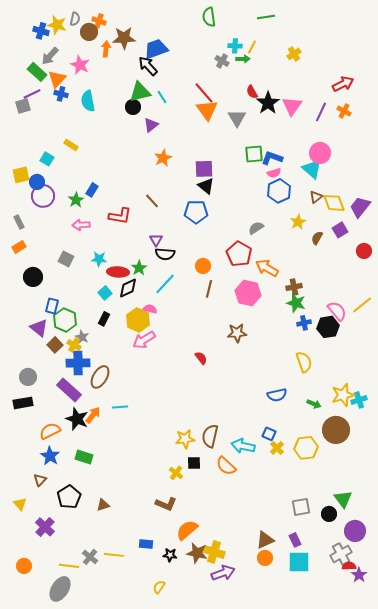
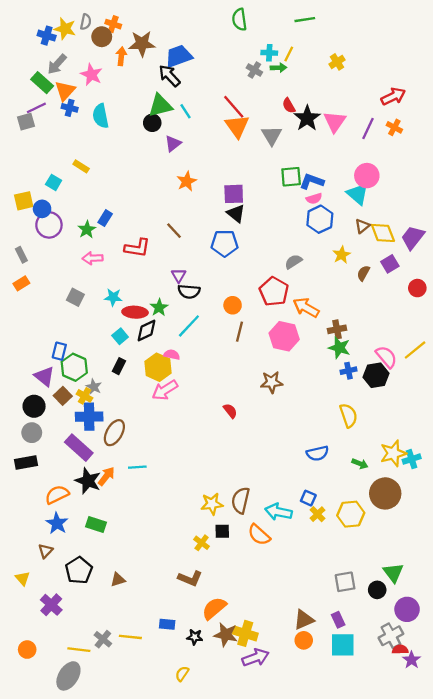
black circle: (33, 277) -> (34, 406), moved

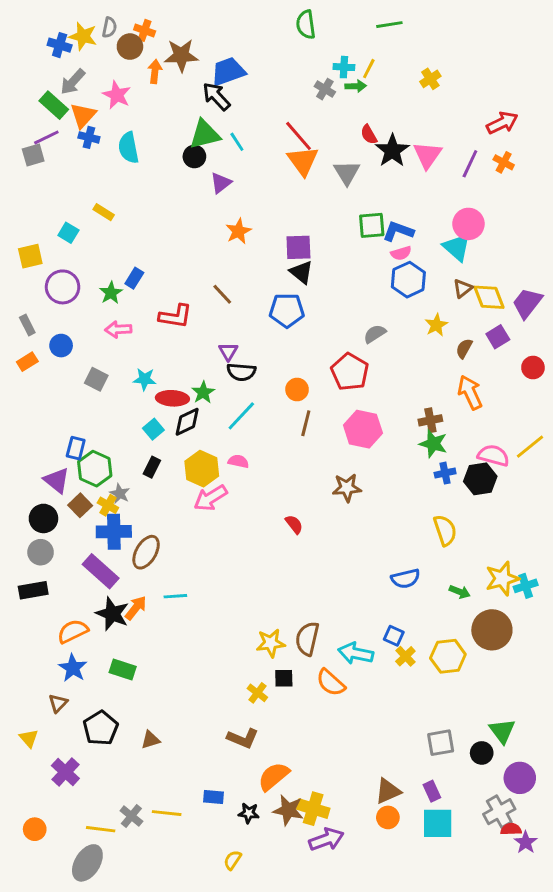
blue circle: (42, 209) -> (61, 346), moved
orange arrow: (306, 308) -> (470, 392), moved, turned 35
pink semicircle: (172, 355) -> (238, 461), moved
pink semicircle: (386, 357) -> (493, 455), turned -35

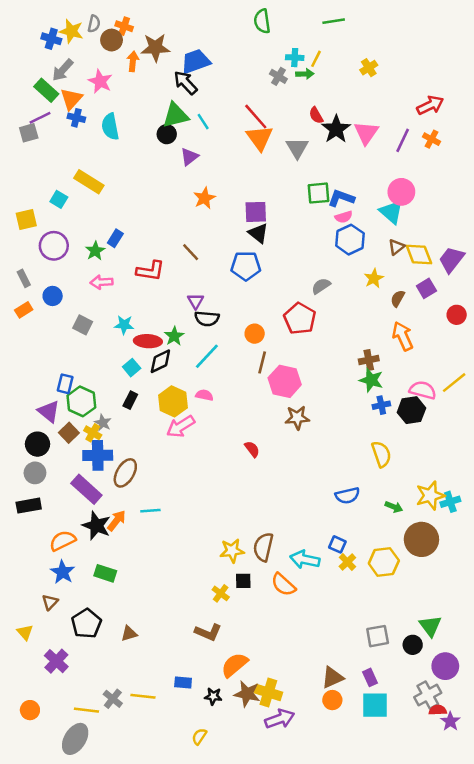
yellow rectangle: (104, 212) -> (89, 182), size x1.6
pink hexagon: (363, 429) -> (285, 381), moved

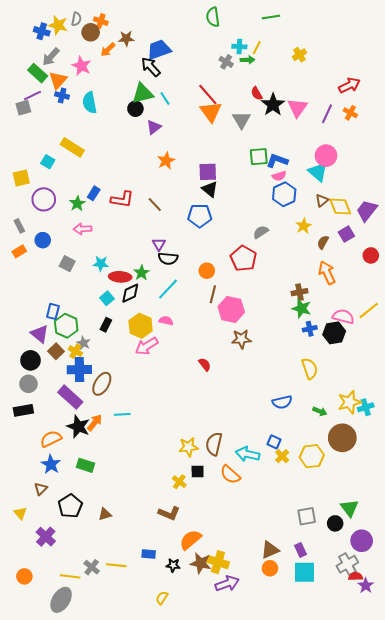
brown star: (155, 48) -> (126, 38), size x0.7
orange arrow: (133, 61) -> (108, 50), turned -140
red L-shape: (150, 271) -> (122, 199), moved

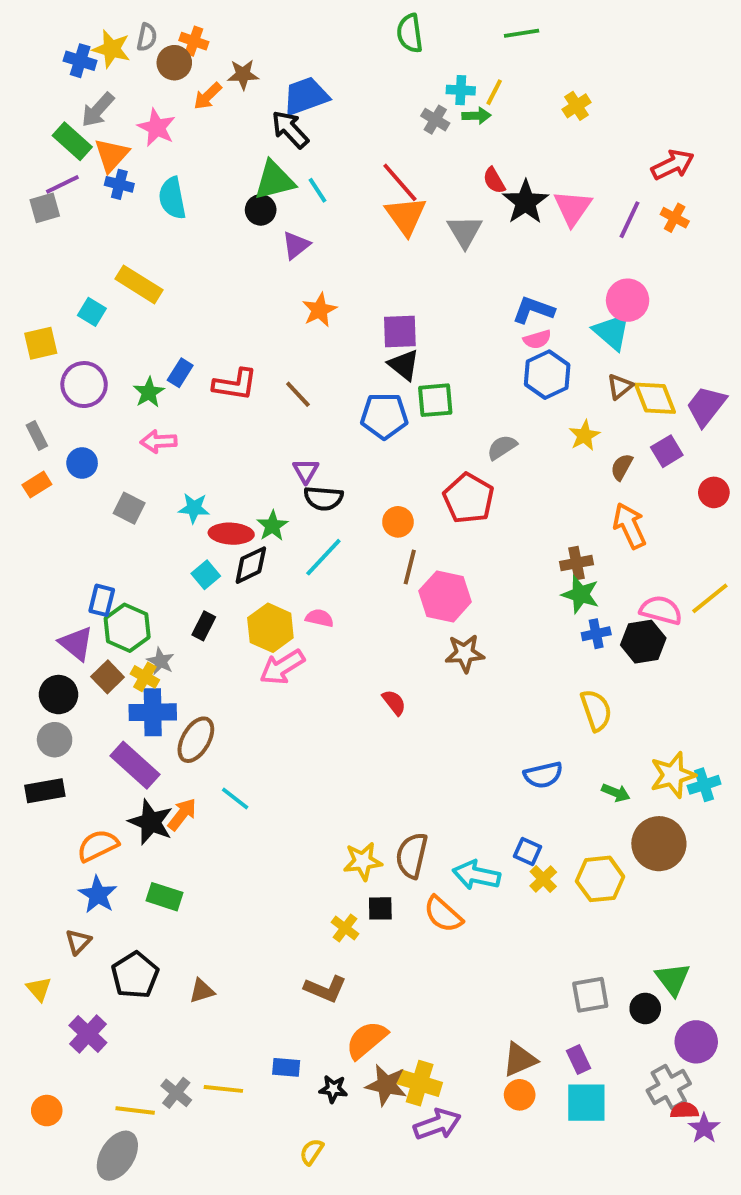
green square: (259, 157) -> (435, 400), moved
cyan line: (122, 414) -> (235, 799), turned 42

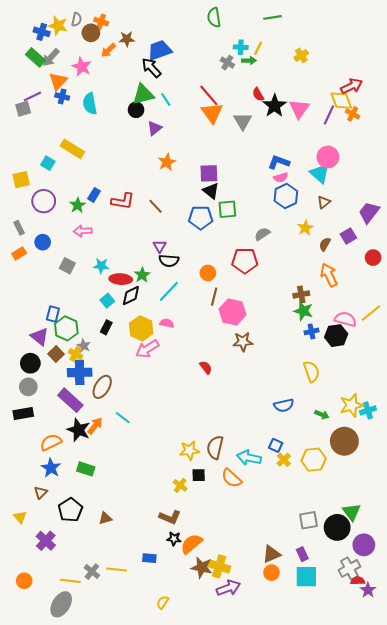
green rectangle: (72, 141) -> (35, 57), moved
yellow diamond: (655, 398) -> (341, 101), moved
red pentagon: (469, 498) -> (245, 261), turned -30
black circle: (645, 1008) -> (337, 527), size x1.6
black star: (333, 1089) -> (174, 539), moved

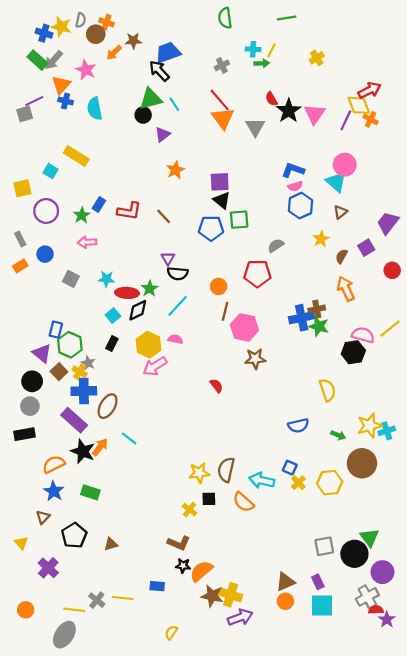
gray cross: (227, 63) -> (222, 65), moved, turned 32
blue cross: (312, 331) -> (302, 318), moved, size x1.6

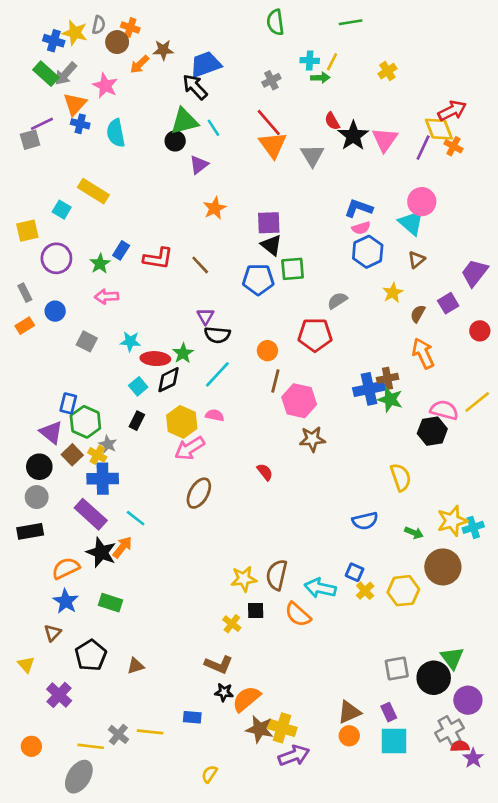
brown ellipse: (108, 406) -> (199, 493), moved
cyan line: (129, 438) -> (136, 518), moved

